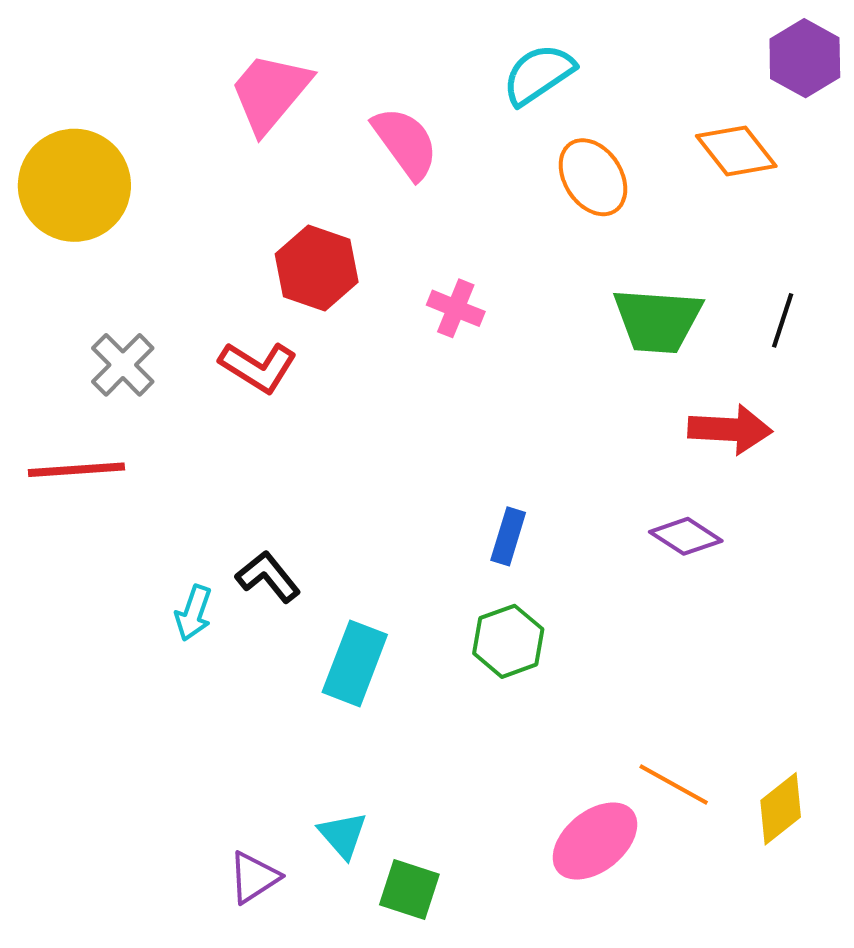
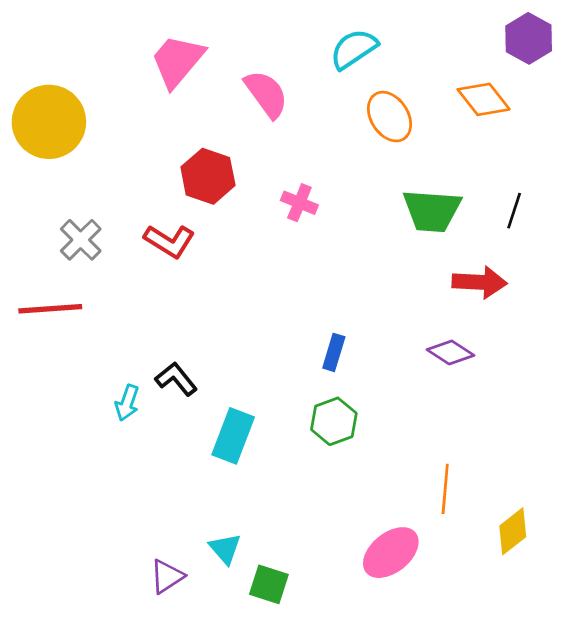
orange line: (674, 785) -> (445, 489), moved, turned 66

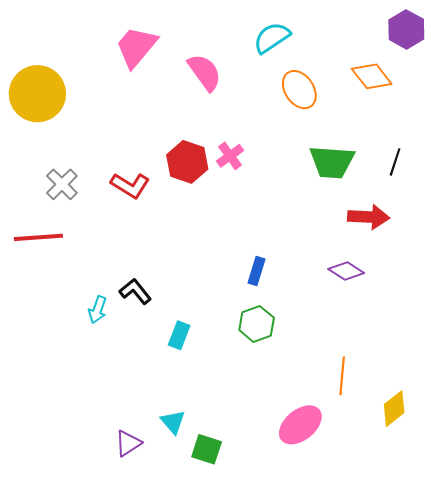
red hexagon: (208, 176) -> (187, 162), moved
pink cross: (299, 203) -> (230, 156), turned 32
cyan rectangle: (233, 436) -> (179, 335), size x0.7

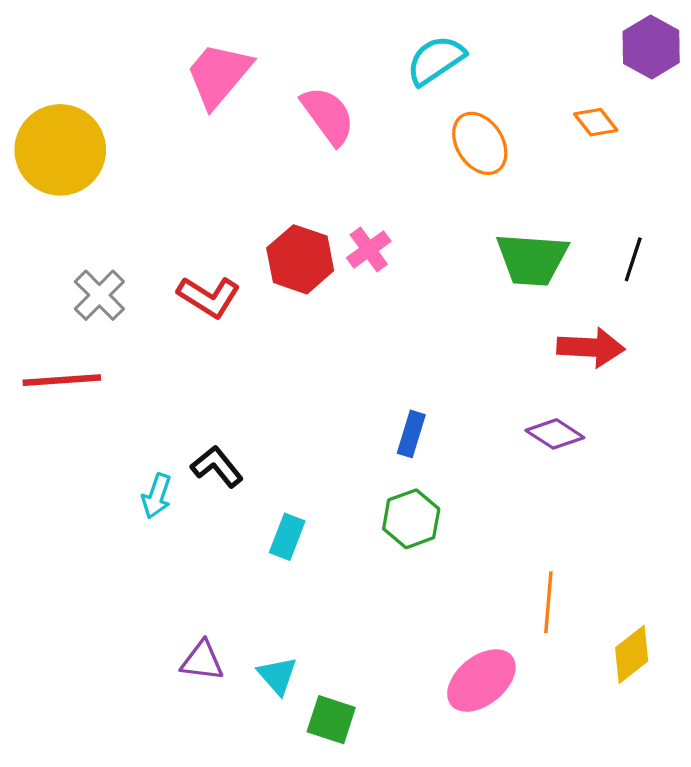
orange diamond: (372, 76) -> (596, 122), size x0.7
purple triangle: (128, 443) -> (202, 661), moved, turned 40

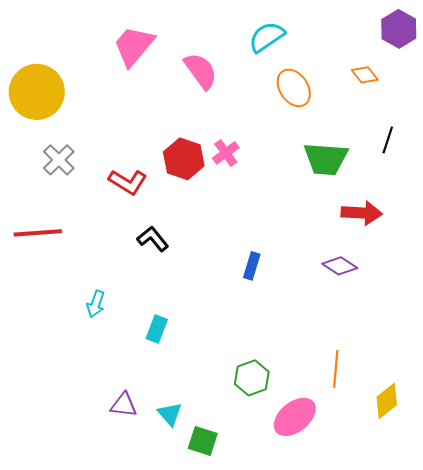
black line: (633, 259) -> (388, 140), moved
gray cross: (99, 295) -> (59, 160), moved
black L-shape: (217, 467) -> (153, 239), moved
green hexagon: (411, 519) -> (252, 378), moved
cyan rectangle: (287, 537) -> (157, 329), moved

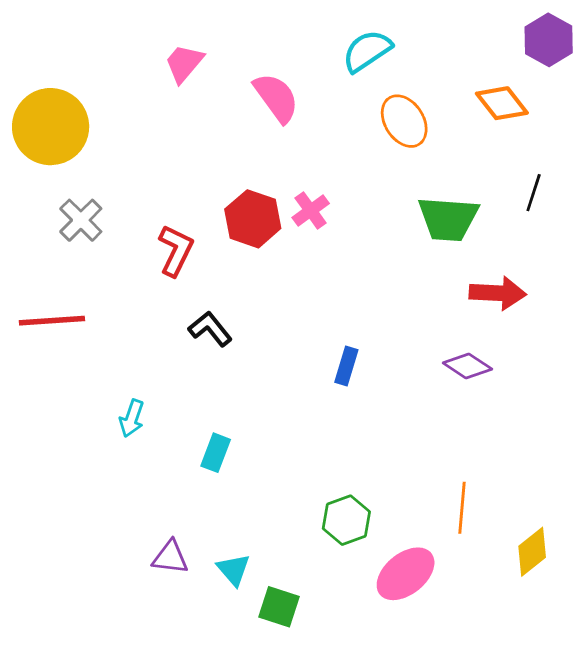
pink trapezoid: (134, 46) -> (184, 63), size x0.7
orange diamond: (365, 75) -> (502, 103), size x1.4
red L-shape: (128, 182) -> (176, 250), turned -96

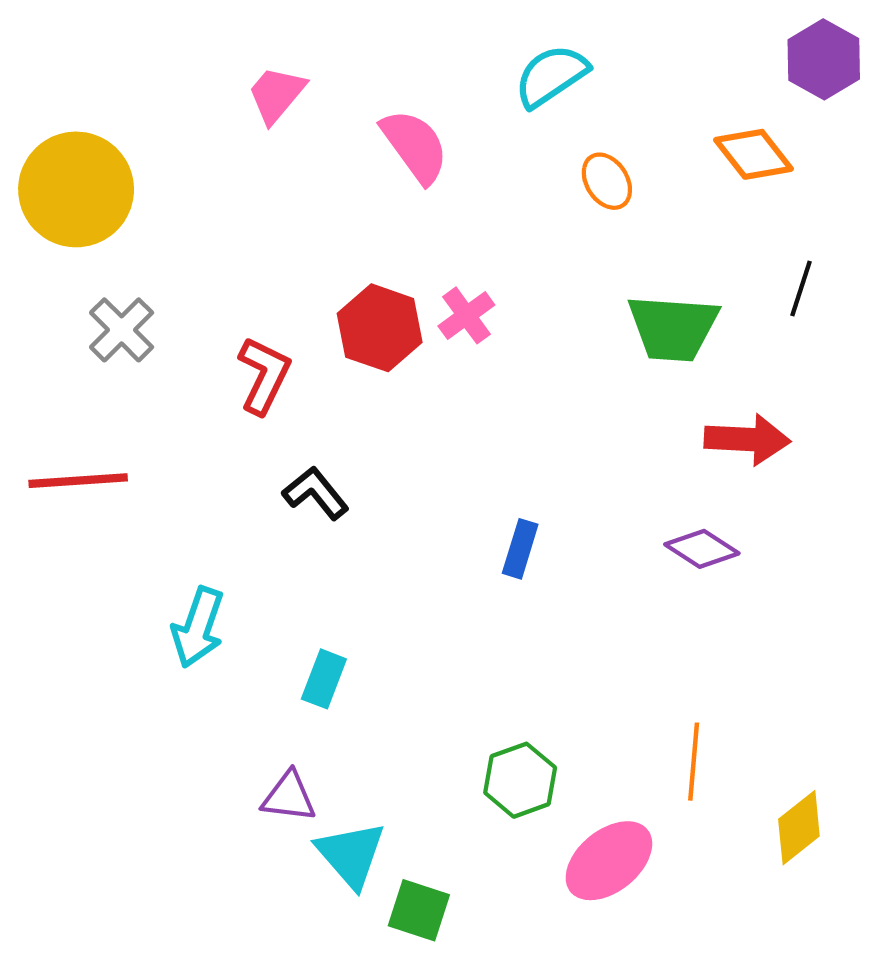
orange ellipse: (404, 121) -> (607, 181), size x0.7
cyan arrow: (132, 418) -> (198, 627), size x1.4
purple triangle: (170, 557) -> (289, 797), moved
cyan triangle: (234, 570) -> (351, 855), size x1.4

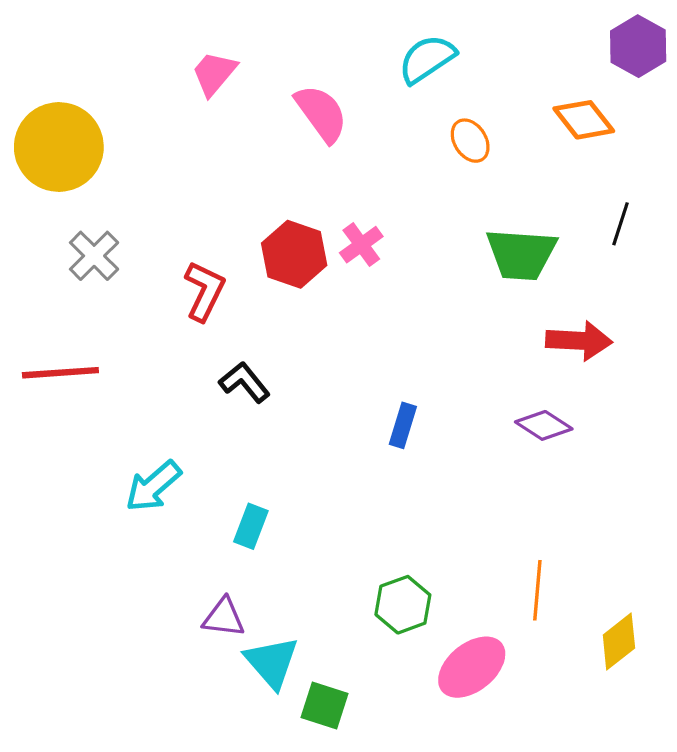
cyan arrow: (198, 627) -> (153, 486), turned 30

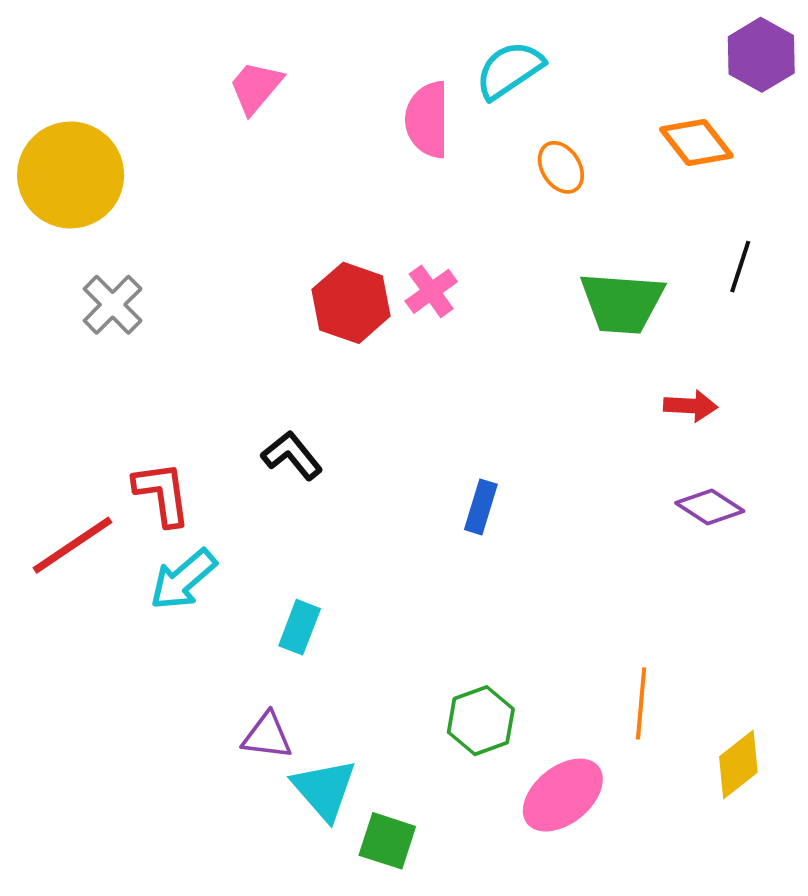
pink semicircle: (321, 113) -> (427, 120), moved, turned -144
red L-shape: (204, 291) -> (162, 494), moved, turned -34
red arrow: (579, 341) -> (691, 406), size x0.7
red line: (60, 373) -> (73, 545), moved, turned -30
purple diamond: (544, 425) -> (710, 507), moved

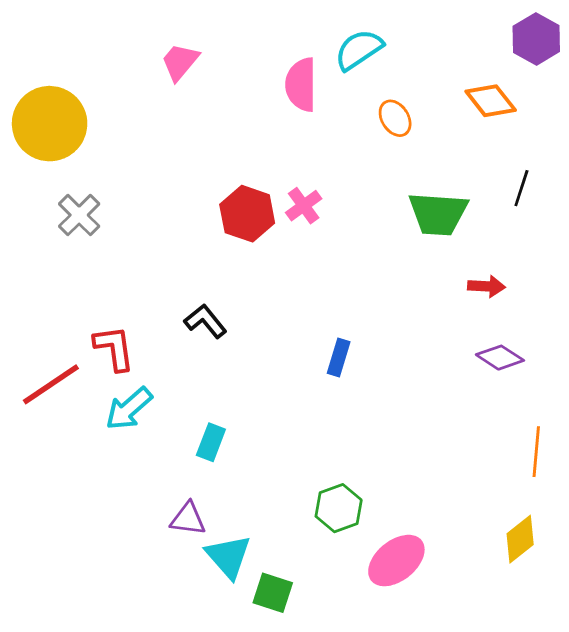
orange line: (641, 703) -> (536, 452), moved

